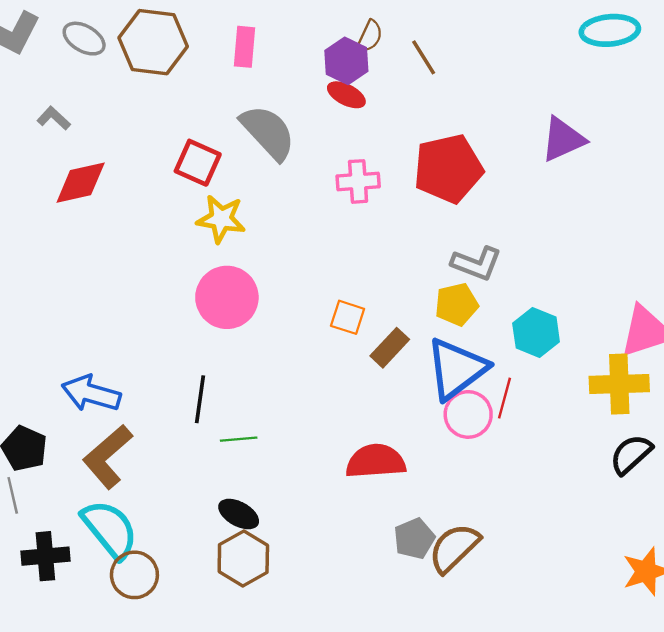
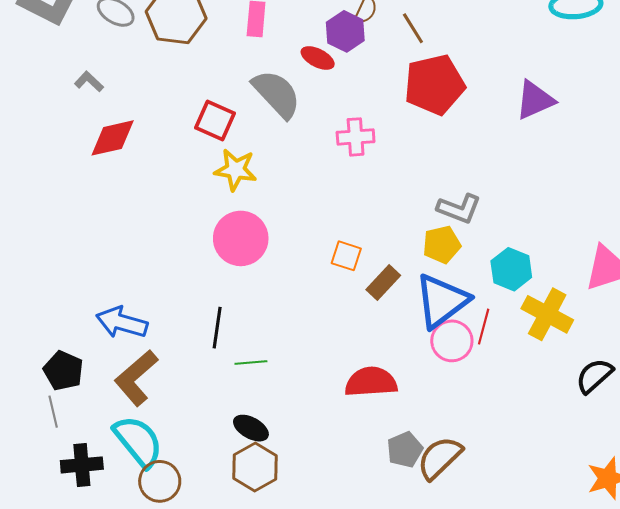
red ellipse: (346, 95) -> (318, 58), moved
red pentagon: (448, 169) -> (434, 85), moved
yellow cross: (619, 384) -> (547, 314), moved, turned 30

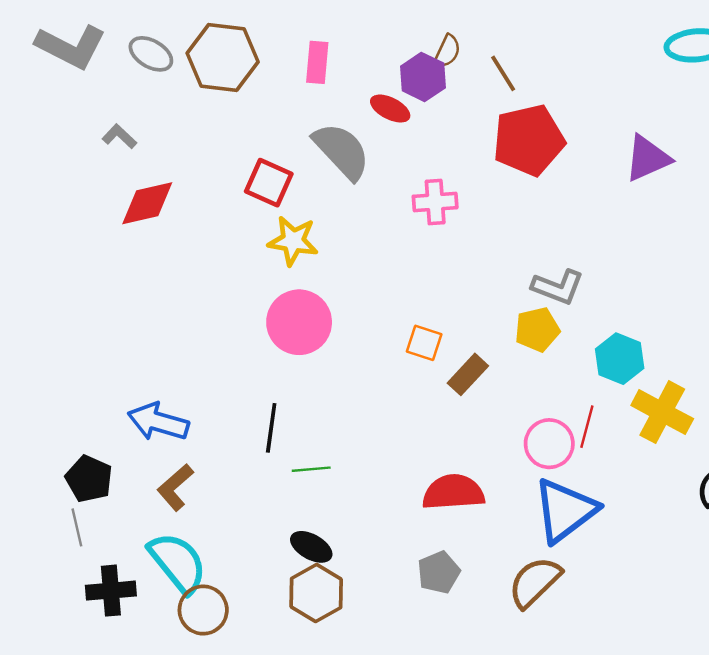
blue triangle: (442, 301) -> (565, 510), moved
brown L-shape: (136, 378) -> (175, 487), size x0.7
gray pentagon: (405, 450) -> (439, 572), moved

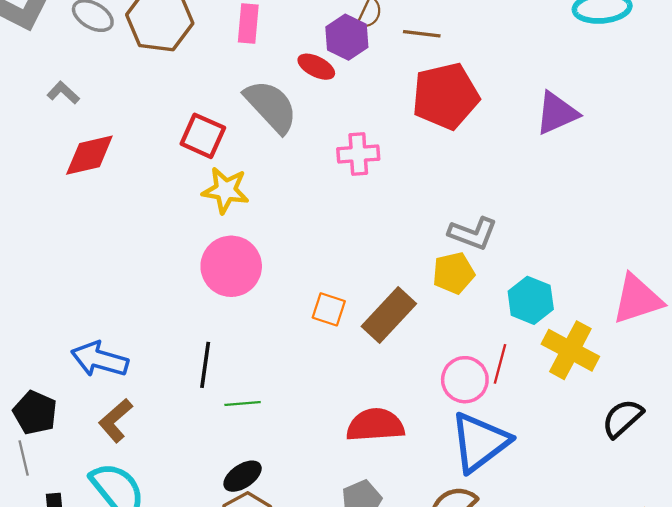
brown line: (503, 73) -> (422, 34), turned -51
orange square: (424, 343) -> (329, 309), moved
brown rectangle: (468, 374) -> (389, 315), size x1.4
black ellipse: (311, 547) -> (243, 476), turned -63

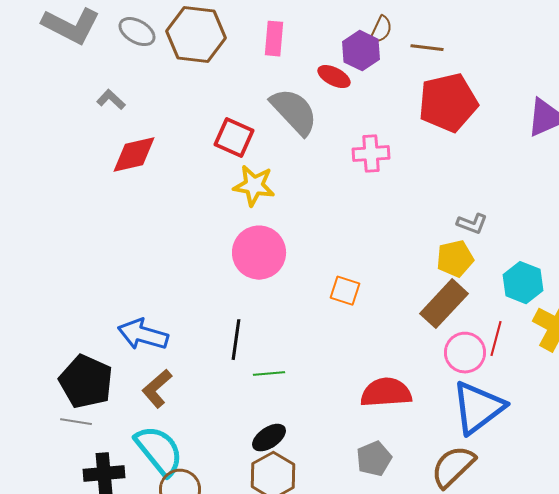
gray L-shape: (473, 233) -> (472, 224), size x0.7
brown rectangle: (389, 315) -> (444, 304), moved
black pentagon: (35, 413) -> (86, 382), size x1.4
gray line: (24, 458) -> (76, 422), turned -68

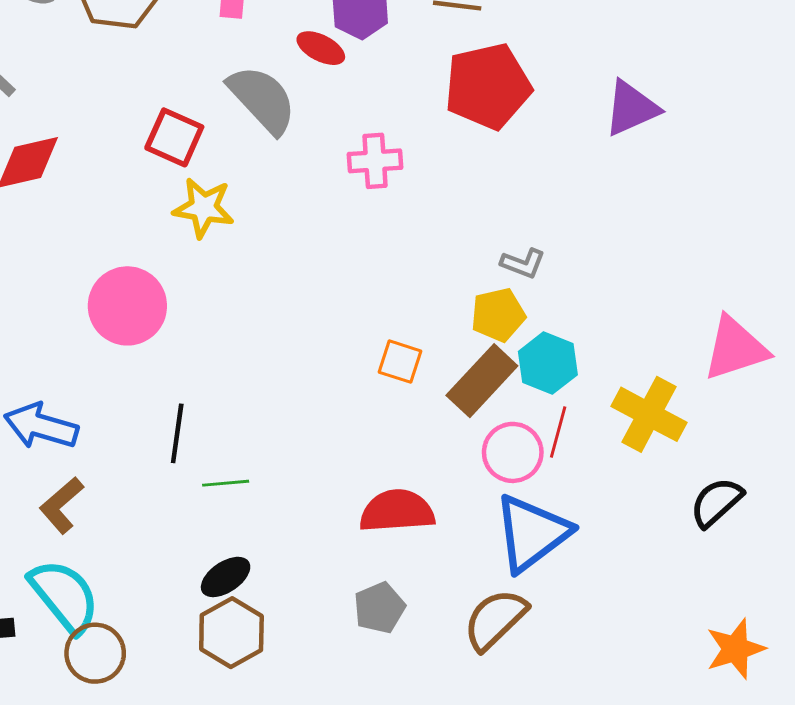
pink circle: (259, 253) -> (127, 306), moved
cyan hexagon: (523, 283) -> (548, 363), moved
orange square: (345, 291) -> (400, 362), moved

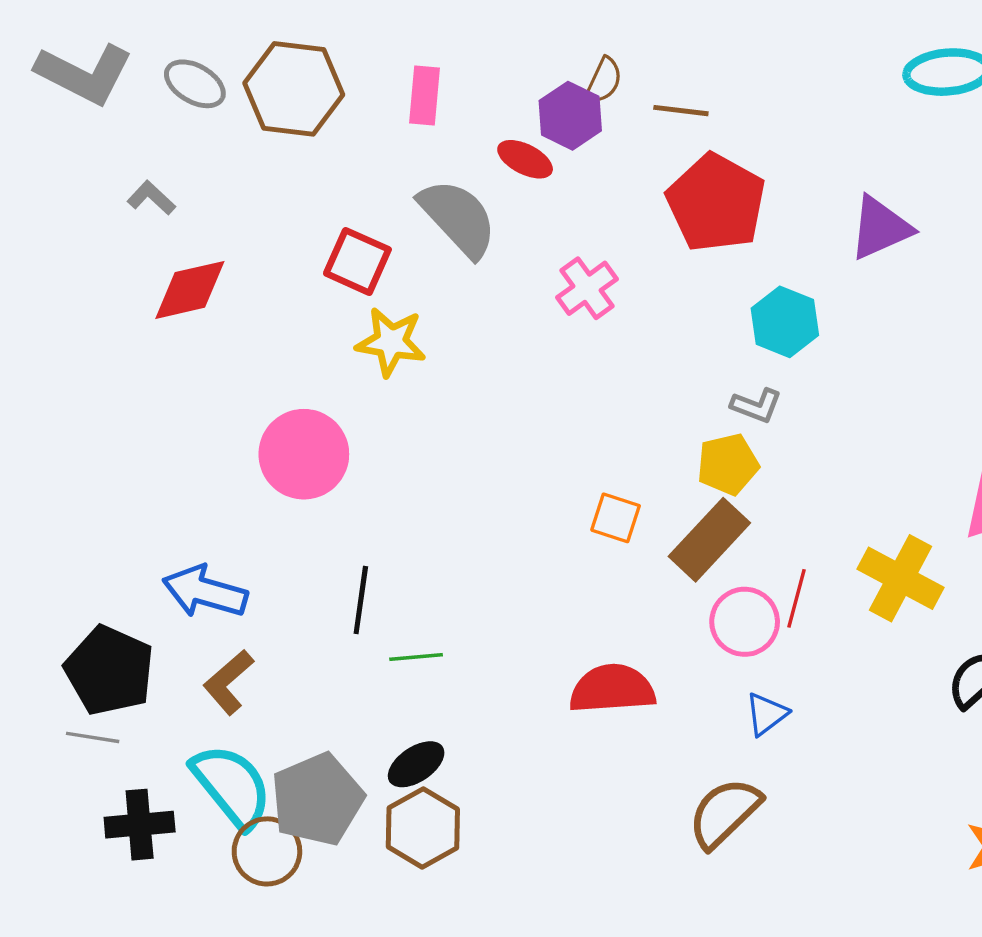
red pentagon: (488, 86) -> (716, 203), turned -30
pink cross: (375, 161) -> (587, 288), turned -32
cyan hexagon: (548, 363) -> (785, 322), moved
blue triangle: (532, 533) -> (766, 714), size x0.5
gray pentagon: (379, 608) -> (317, 799), moved, size x1.6

